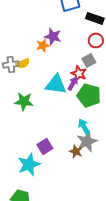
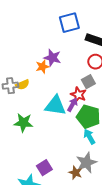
cyan arrow: (84, 126) -> (89, 137), moved

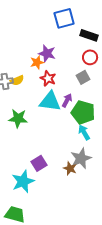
red star: (78, 95) -> (48, 78), moved

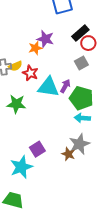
black rectangle: (89, 35) -> (80, 33), moved, turned -60
red star: (48, 78) -> (30, 73), moved
cyan arrow: (84, 132) -> (82, 118), turned -56

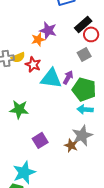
green star: (16, 104) -> (19, 109), moved
cyan star: (21, 167) -> (24, 172), moved

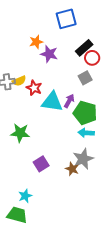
orange star: (38, 39) -> (36, 42), moved
cyan star: (24, 172) -> (25, 196), size x0.6

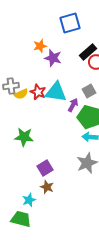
gray square: (85, 78) -> (89, 91), moved
yellow semicircle: (19, 81) -> (21, 94), moved
cyan triangle: (52, 102) -> (56, 92), moved
brown star: (72, 169) -> (47, 187), moved

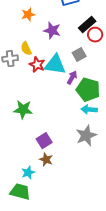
orange star: (40, 46) -> (28, 15), moved
gray square: (89, 91) -> (79, 55), moved
yellow semicircle: (21, 94) -> (26, 49), moved, turned 88

